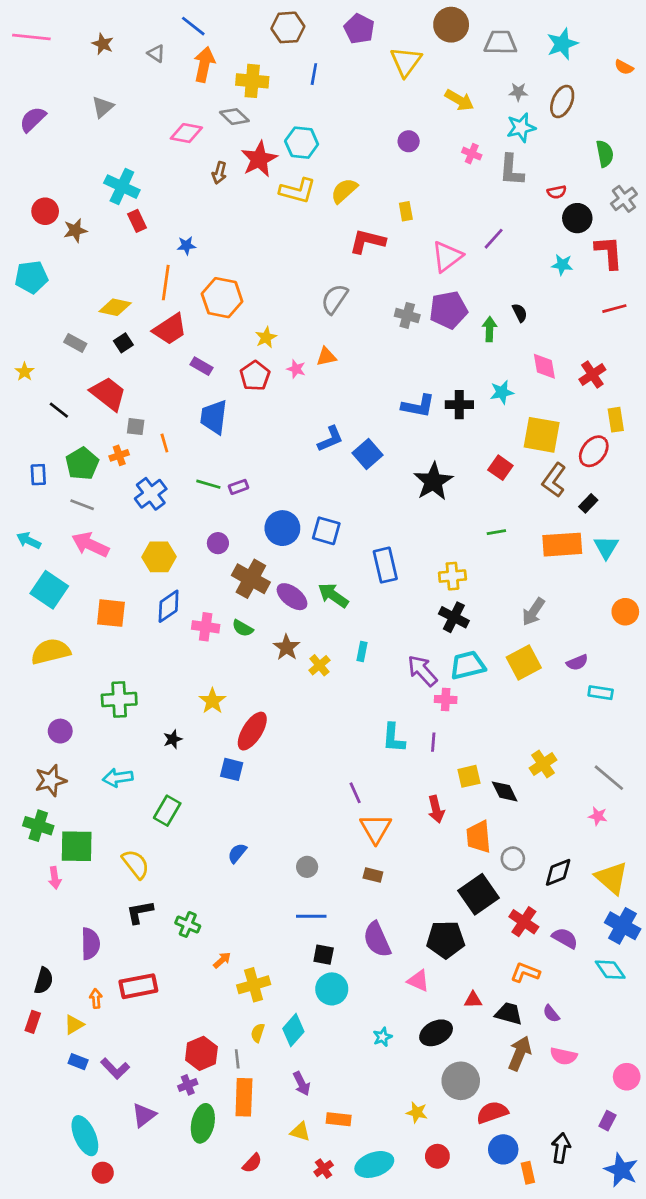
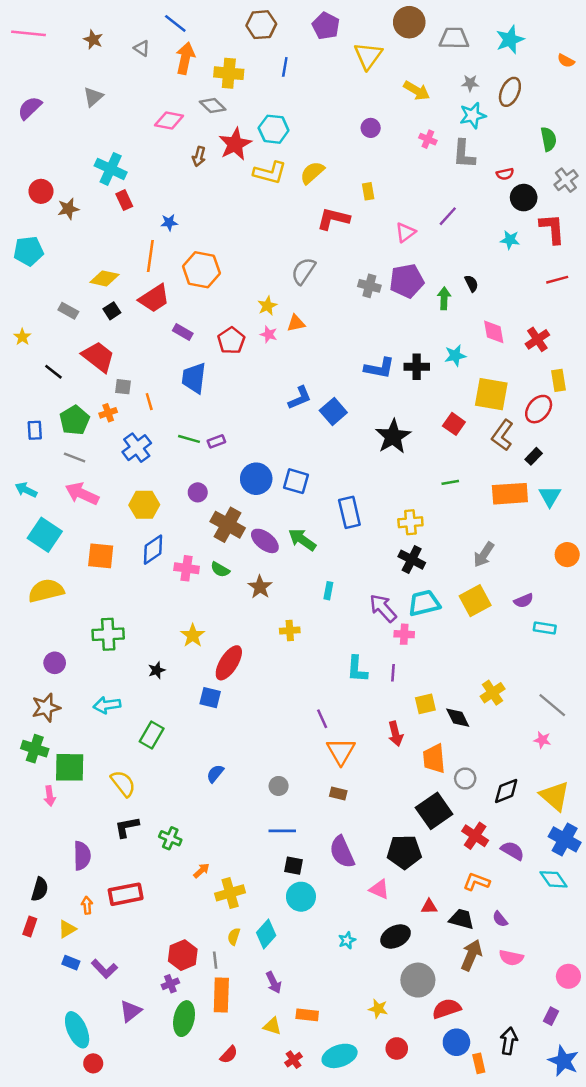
pink triangle: (447, 256) -> (405, 232), size x0.7
yellow star: (266, 337) -> (267, 306), moved
yellow cross: (319, 665) -> (290, 630), moved, turned 36

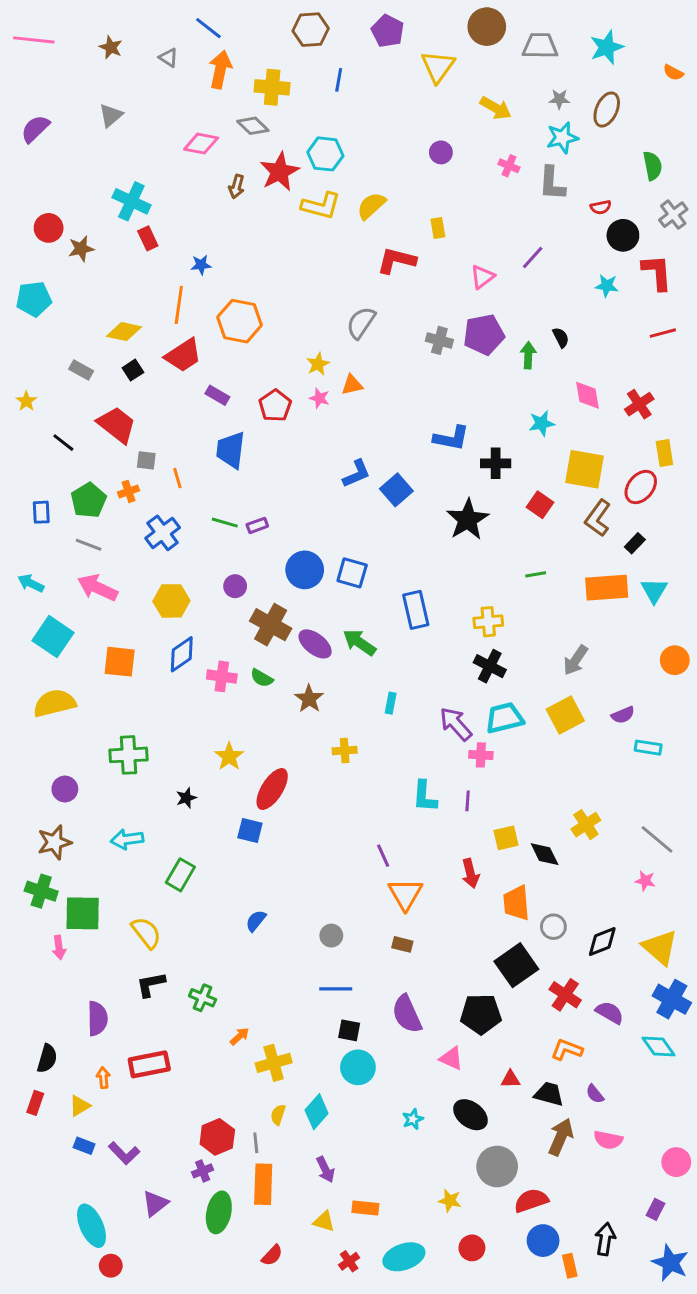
black cross: (417, 367) -> (496, 463), moved
black ellipse: (396, 937) -> (470, 1115), turned 64

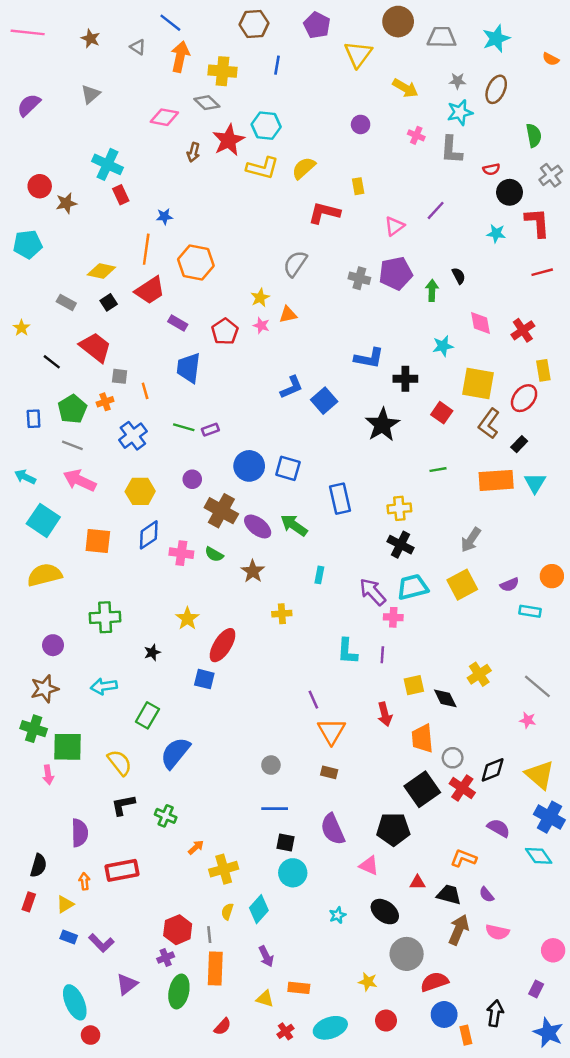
orange circle: (675, 660) -> (552, 576), moved
blue semicircle: (256, 921) -> (175, 753), moved, size x1.8
red cross: (565, 995) -> (462, 788), moved

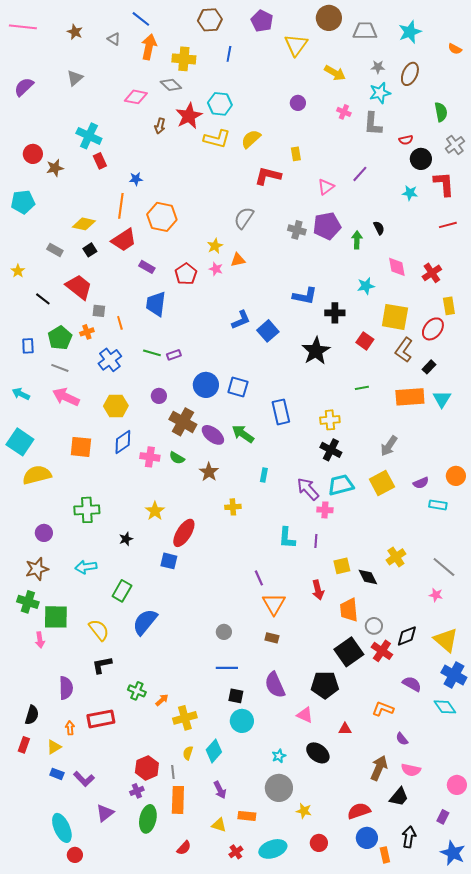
cyan square: (43, 520) -> (20, 442), moved
green cross: (166, 816) -> (137, 691), moved
black trapezoid: (449, 895) -> (399, 797), moved, turned 115
gray circle: (407, 954) -> (279, 788), moved

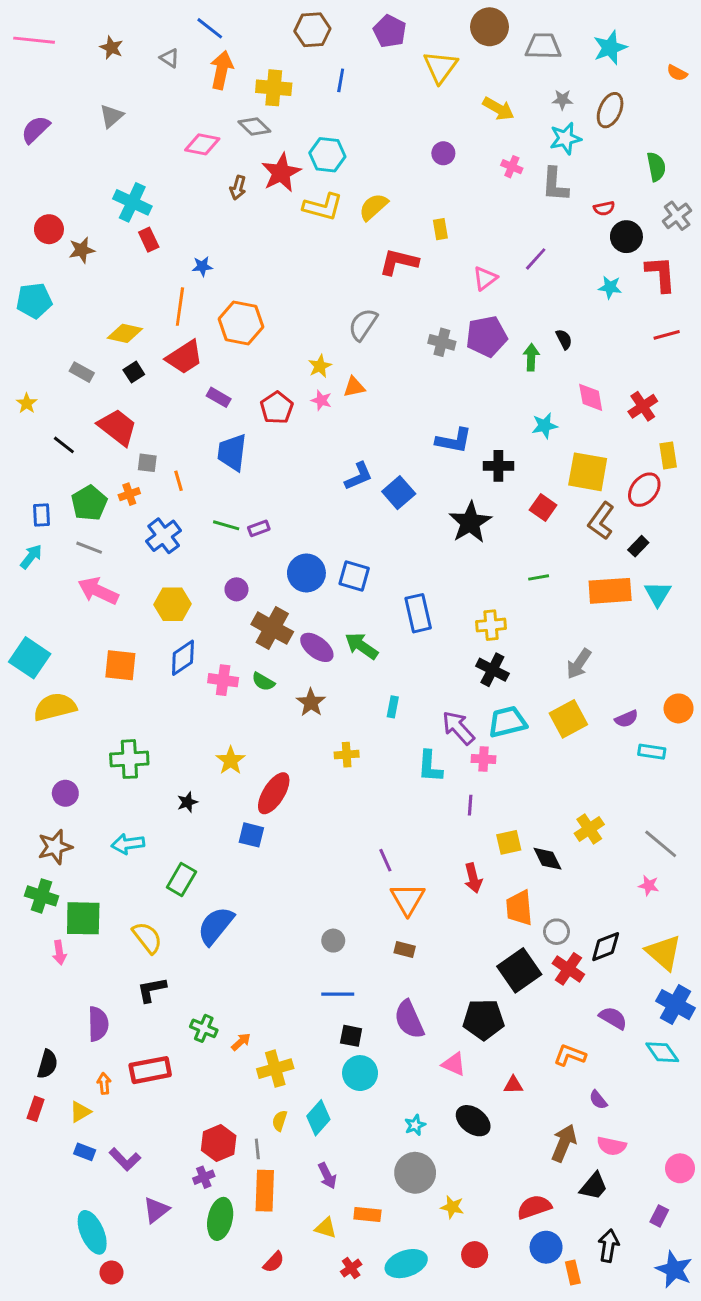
cyan arrow: (21, 394) -> (31, 557), moved, turned 102
cyan L-shape: (287, 538) -> (430, 766), moved

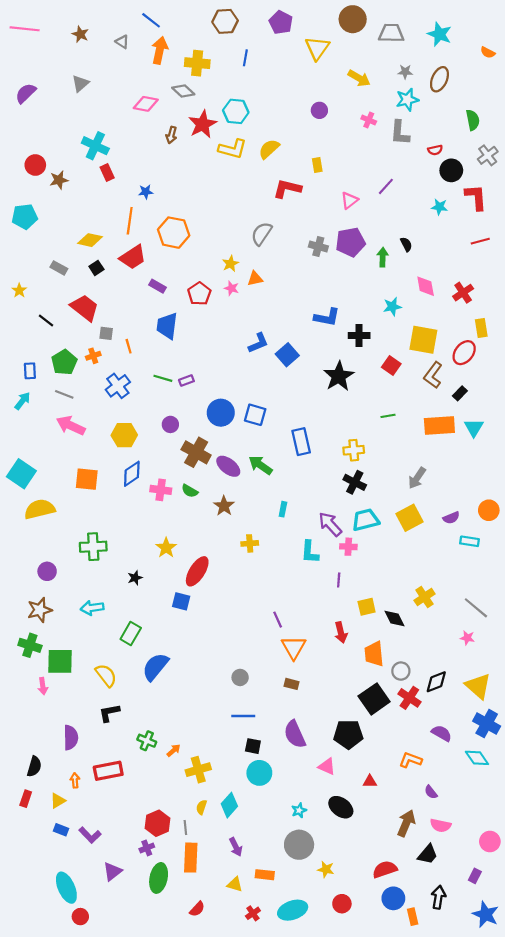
cyan star: (610, 48) -> (439, 34), turned -30

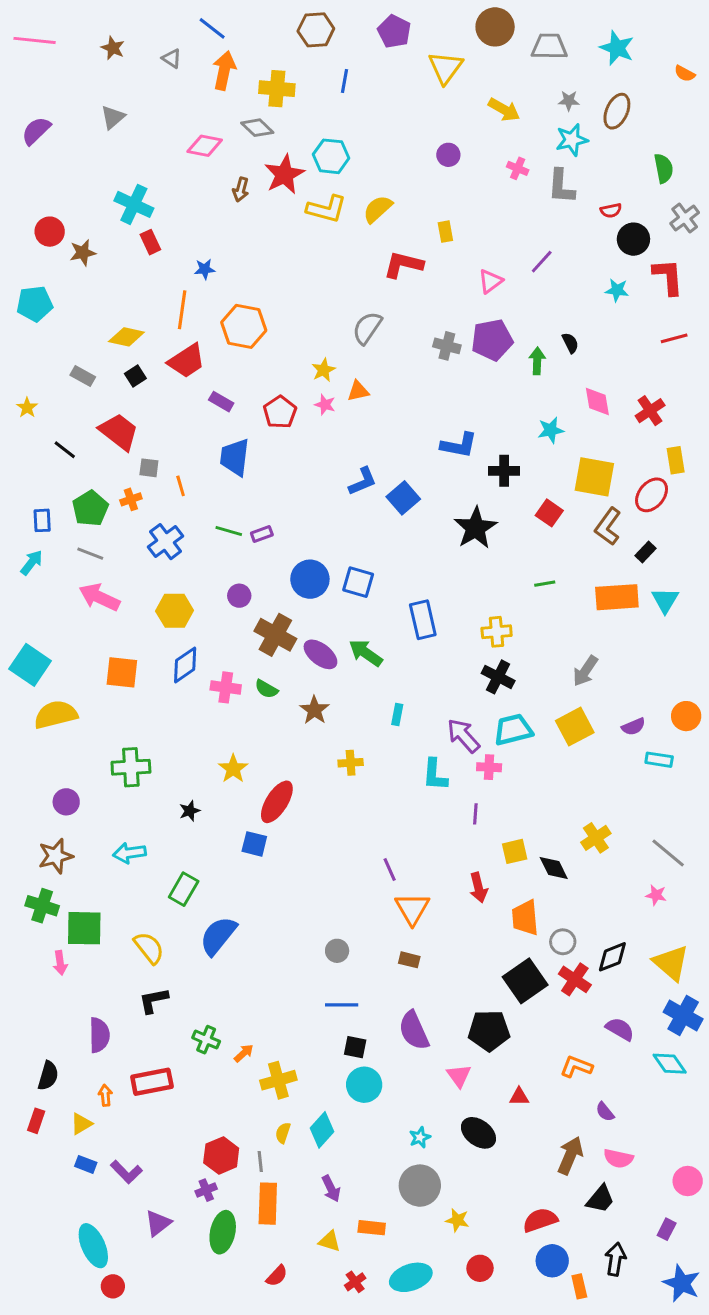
pink triangle: (327, 766) -> (459, 1076), turned 30

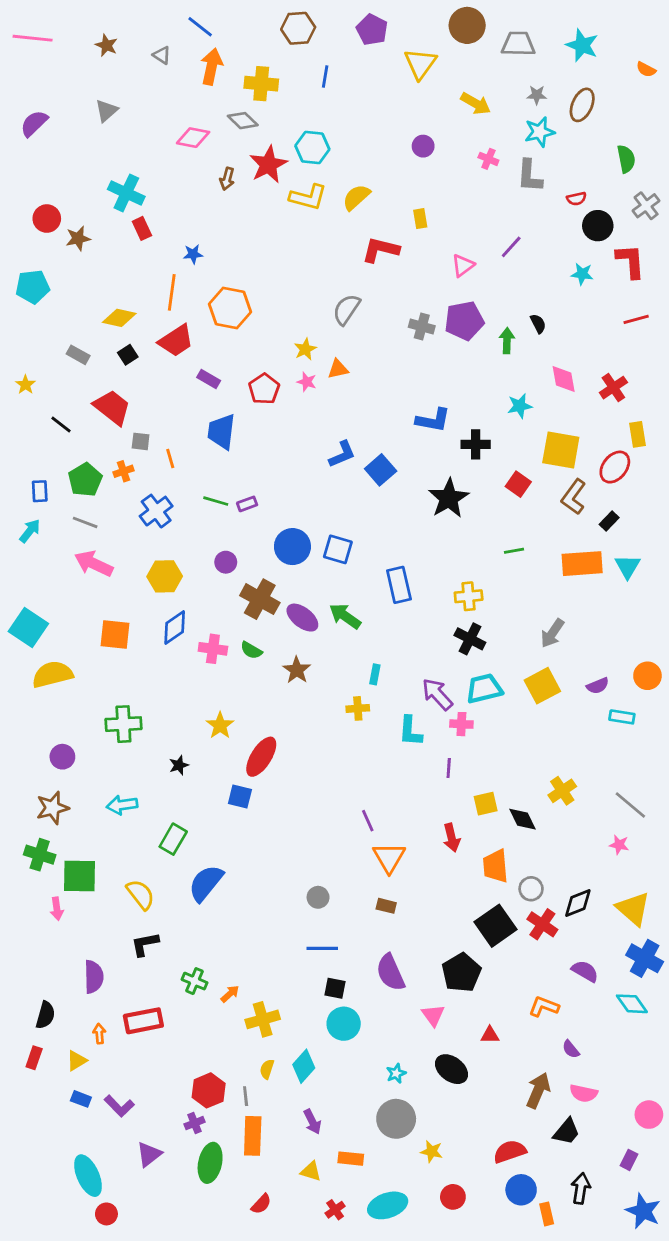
yellow cross: (351, 763) -> (358, 708), moved
black pentagon: (489, 1031) -> (461, 973), turned -30

